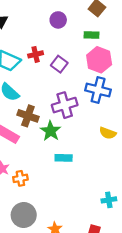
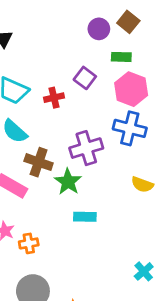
purple circle: (58, 20) -> (99, 29), moved
red cross: (36, 54) -> (54, 98), moved
purple square: (59, 64) -> (85, 78), moved
cyan cross: (109, 200) -> (144, 271), turned -32

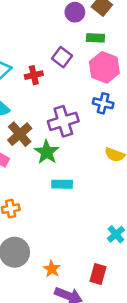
blue cross: (130, 128) -> (103, 103), size x0.7
brown cross: (39, 162) -> (20, 134), turned 30

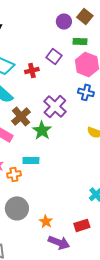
purple cross: (63, 121) -> (55, 106), turned -30
cyan rectangle: (62, 184) -> (31, 160), moved
red rectangle: (98, 274) -> (82, 225), turned 56

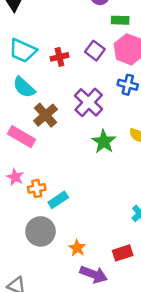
purple square: (54, 56) -> (95, 51), moved
green star: (42, 130) -> (104, 142), moved
cyan rectangle: (31, 160) -> (58, 200), moved, turned -35

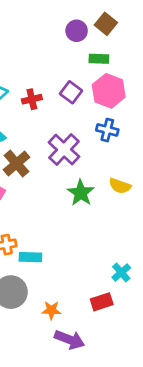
cyan rectangle: (58, 200) -> (30, 257), turned 36
orange star: (77, 248) -> (51, 310), turned -30
red rectangle: (123, 253) -> (102, 302), moved

